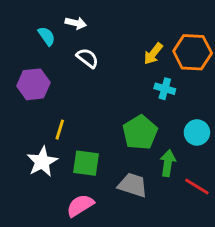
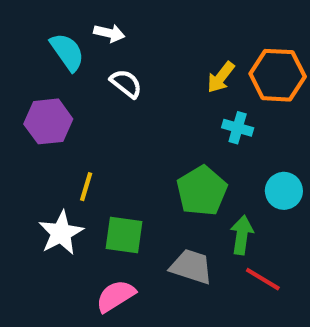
cyan semicircle: (47, 36) -> (67, 52), size x1.4
red line: (197, 186) -> (263, 279), moved

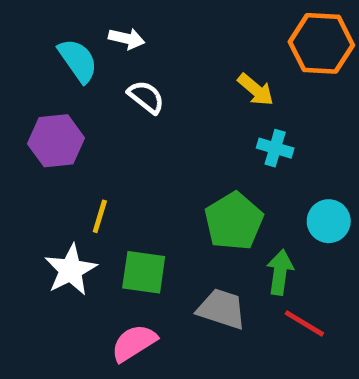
orange hexagon: (278, 75) -> (321, 43), moved
yellow arrow: (221, 77) -> (256, 90), turned -88

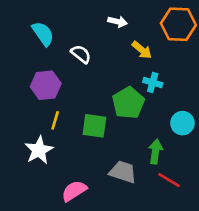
white arrow: (127, 39) -> (117, 22), moved
purple hexagon: (56, 141) -> (46, 85), moved
green pentagon: (234, 221) -> (128, 103), moved
green square: (144, 272) -> (94, 126), moved

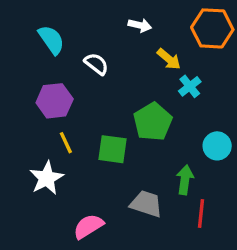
cyan cross: (153, 82) -> (190, 86), moved, turned 36
yellow line: (55, 120) -> (66, 143), turned -42
red line: (169, 180) -> (201, 214), turned 65

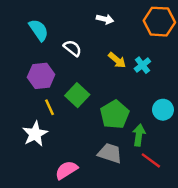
yellow arrow: (169, 59) -> (117, 60), moved
green pentagon: (153, 122) -> (115, 115), moved
green square: (112, 149) -> (77, 95), moved, turned 35
red line: (201, 214) -> (151, 160), turned -60

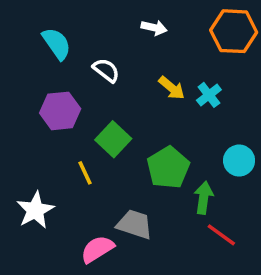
yellow line: (49, 107) -> (85, 173), moved
white star: (35, 134) -> (35, 210), moved
gray trapezoid: (110, 153) -> (135, 224), moved

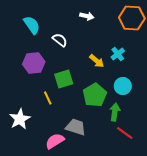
yellow arrow: (172, 88) -> (97, 61), moved
green square: (113, 139) -> (64, 79), turned 30
cyan circle: (239, 161) -> (123, 86), moved

